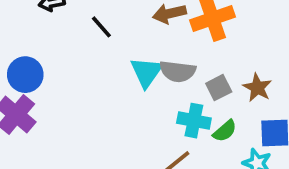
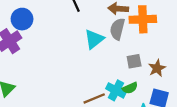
gray semicircle: (178, 71) -> (117, 29), moved, turned 80
cyan cross: (194, 121) -> (116, 90), moved

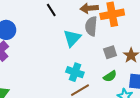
cyan cross: (116, 90) -> (75, 72), moved

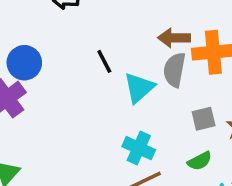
black line: (51, 10) -> (104, 61), moved

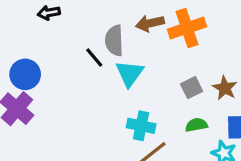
gray semicircle: (175, 70) -> (114, 41), moved
green semicircle: (200, 161) -> (196, 125), turned -150

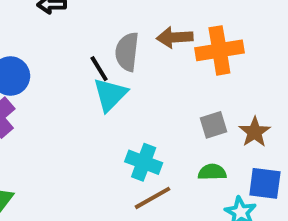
cyan triangle: (130, 73) -> (110, 95), moved

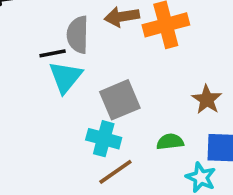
black line: (99, 69) -> (53, 53), turned -64
gray square: (213, 125) -> (120, 100), moved, size x1.5

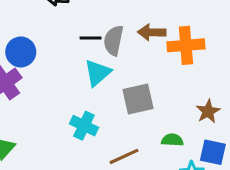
black line: (53, 53) -> (91, 38), moved
cyan cross: (104, 139) -> (84, 126), moved

